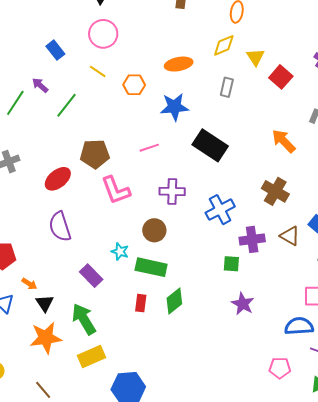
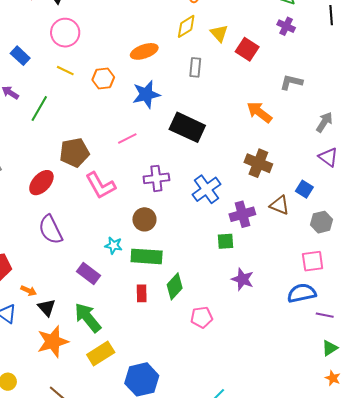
pink pentagon: (280, 368) -> (202, 317), moved

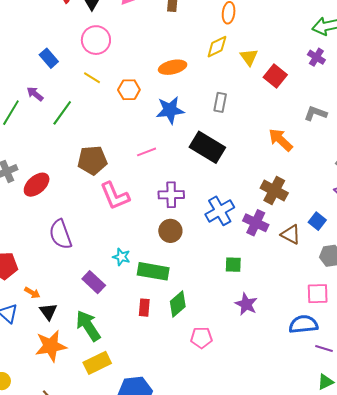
gray rectangle: (195, 67) -> (220, 102), moved
red ellipse: (41, 183) -> (37, 185), moved
purple cross: (242, 214) -> (256, 223), moved, turned 35
brown circle: (144, 219) -> (170, 231), moved

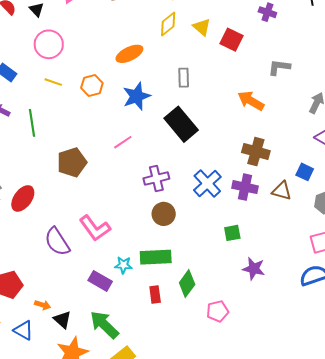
green line: (62, 113) -> (32, 123), turned -32
black rectangle: (207, 147) -> (181, 124), turned 32
pink L-shape: (115, 196) -> (95, 228), moved
cyan star: (121, 257) -> (123, 265), moved

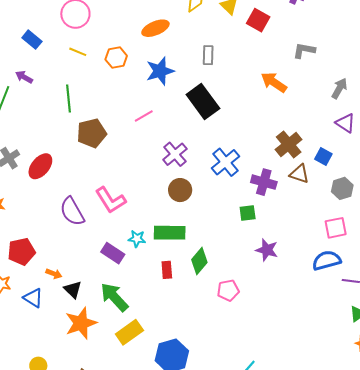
green line: (32, 123) -> (68, 98), moved
brown cross: (256, 152) -> (289, 144), moved, turned 32
purple cross: (156, 179) -> (175, 154), turned -30
purple cross: (245, 187) -> (264, 182), moved

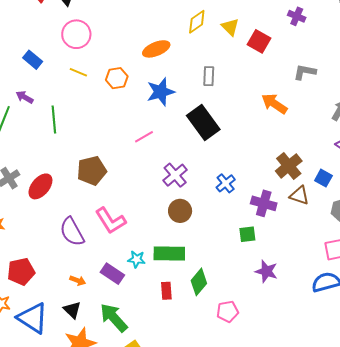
green line: (68, 98) -> (54, 120), moved
brown pentagon: (92, 133) -> (92, 171), moved
blue cross: (226, 162) -> (226, 183), size x0.7
orange arrow: (54, 274) -> (78, 281), moved
blue triangle: (33, 298) -> (33, 318), size x1.6

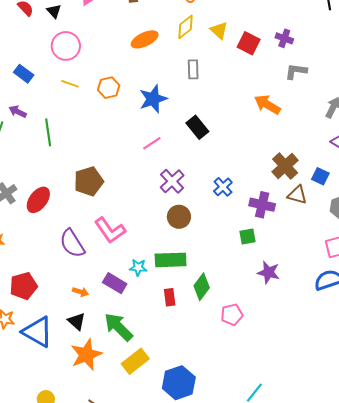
purple cross: (297, 16) -> (284, 38), moved
orange ellipse: (156, 49) -> (145, 39), moved
gray rectangle: (209, 76) -> (193, 69), moved
black rectangle: (203, 123) -> (197, 127), size x0.7
pink line: (144, 137) -> (152, 143), moved

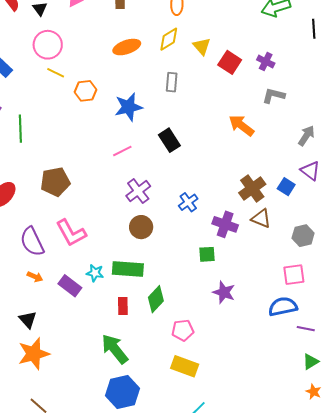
yellow line: (70, 84) -> (56, 73), moved
blue square: (320, 176) -> (286, 187), moved
orange arrow: (80, 292) -> (35, 277), moved
green arrow: (118, 327) -> (115, 349), moved
yellow rectangle: (135, 361) -> (185, 366), moved, turned 52

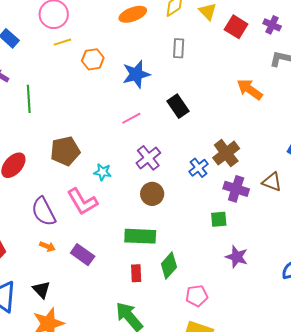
yellow line: (56, 73) -> (62, 42), turned -42
brown cross: (252, 188) -> (226, 153), moved
cyan star: (95, 273) -> (103, 172), moved

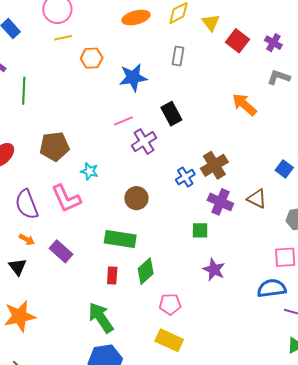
purple cross: (148, 158) -> (144, 142), moved
black triangle: (41, 290) -> (18, 267), moved

